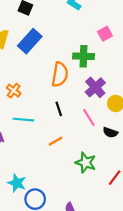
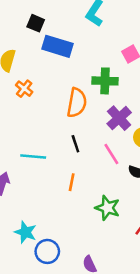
blue rectangle: (30, 41) -> (58, 46), moved, turned 65
orange cross: (14, 91) -> (24, 89), moved
orange line: (56, 141) -> (72, 182), turned -48

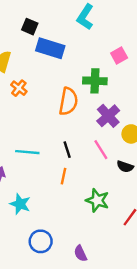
black line: (75, 144) -> (67, 150), moved
cyan star: (25, 232) -> (20, 204), moved

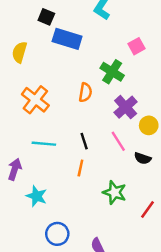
green cross: (95, 81) -> (112, 72), turned 30
orange cross: (19, 88) -> (35, 100), moved, size x1.6
orange semicircle: (68, 101) -> (85, 92), size x0.7

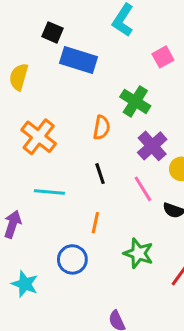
pink square: (137, 46) -> (163, 57), moved
black line: (84, 141) -> (100, 174), moved
cyan star: (37, 196) -> (25, 284), moved
blue circle: (57, 234) -> (72, 259), moved

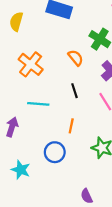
orange semicircle: (102, 128) -> (76, 58), turned -49

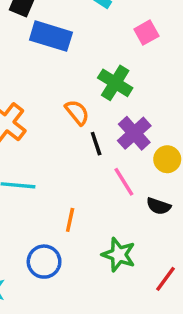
black line: (75, 91) -> (96, 144), moved

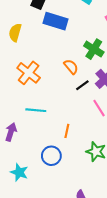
black line: (96, 144) -> (82, 85), turned 72

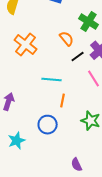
cyan line: (36, 110) -> (52, 80), moved
cyan star: (19, 172) -> (17, 141), turned 30

